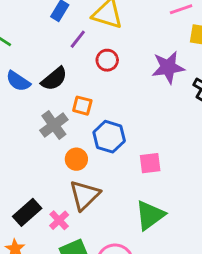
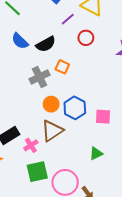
blue hexagon: (109, 137) -> (75, 108), moved
green triangle: (150, 215) -> (96, 153), size x0.6

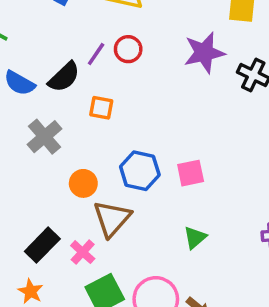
purple line: (68, 19) -> (96, 54), moved
gray cross: (40, 77) -> (45, 137), moved
orange circle: (51, 104) -> (83, 183), moved

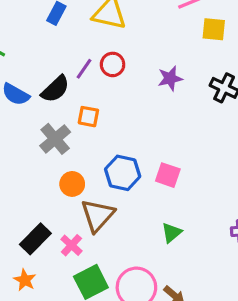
purple star: (204, 53) -> (170, 78), moved, size x0.7
gray cross: (45, 137) -> (55, 139), moved
pink square: (191, 173) -> (168, 175), turned 30

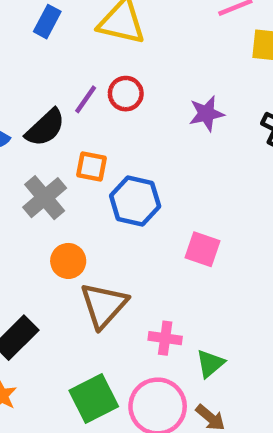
blue hexagon: (123, 173) -> (135, 201), moved
green triangle: (172, 233) -> (210, 364), moved
pink cross: (71, 245) -> (165, 338), moved, turned -35

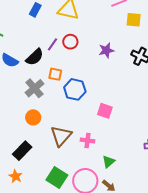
orange circle: (68, 261) -> (33, 117), moved
pink cross: (165, 338) -> (88, 141), moved
green square: (94, 399) -> (57, 178), turned -30

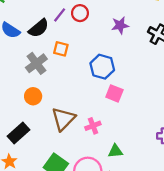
blue hexagon: (75, 89) -> (102, 67), moved
pink cross: (88, 141) -> (93, 126), turned -32
green triangle: (109, 162) -> (115, 151), turned 32

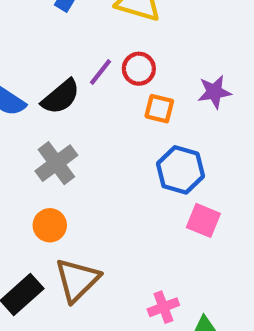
orange square: (61, 49) -> (159, 109), moved
brown triangle: (63, 119) -> (77, 280), moved
pink cross: (93, 126) -> (163, 307), moved

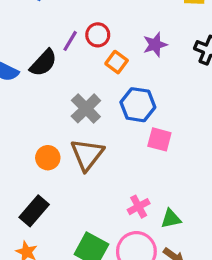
orange square: (159, 109) -> (117, 62), turned 30
gray cross: (56, 163) -> (86, 108), moved
brown triangle: (77, 280) -> (87, 154), moved

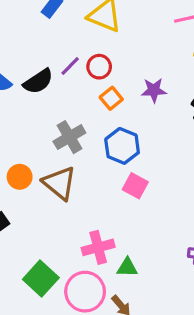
brown triangle: (87, 154) -> (59, 183), turned -42
pink cross: (139, 207) -> (98, 247), size x1.4

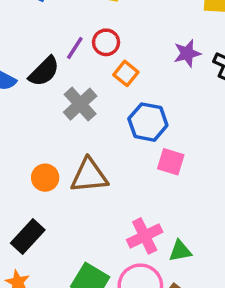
purple star: (154, 90) -> (187, 53), moved
gray cross: (69, 137) -> (80, 104), moved
brown triangle: (59, 183) -> (89, 176), turned -33

